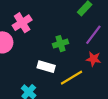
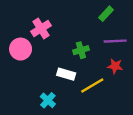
purple line: (93, 35) -> (115, 41), turned 50

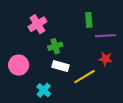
green rectangle: (106, 14) -> (89, 20), moved, turned -48
pink circle: (21, 49) -> (19, 65), moved
green cross: (81, 50) -> (55, 46), moved

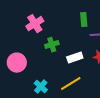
white rectangle: (60, 66) -> (75, 58), moved, turned -35
yellow line: (85, 77) -> (71, 84), moved

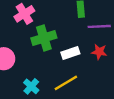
green cross: (52, 45) -> (44, 38), size x1.5

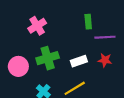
green cross: (44, 38) -> (48, 58), moved

